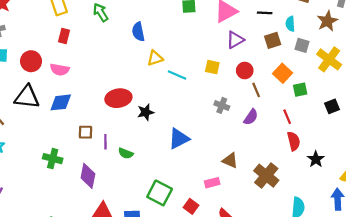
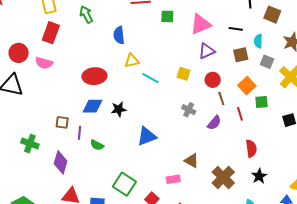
red rectangle: (64, 36) -> (51, 33), size x1.5
red ellipse: (118, 98) -> (94, 76), moved
blue diamond: (61, 102) -> (93, 106), moved
red line: (287, 117) -> (240, 114), moved
black star: (316, 159) -> (259, 176), moved

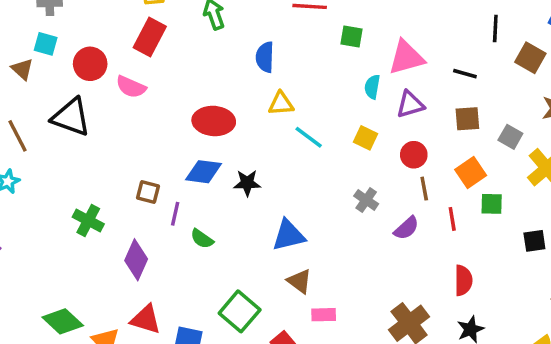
cyan semicircle: (258, 41) -> (372, 87), moved
brown triangle: (192, 161) -> (299, 281), moved

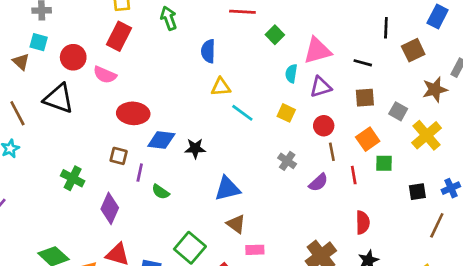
green square: (351, 36) -> (275, 35), turned 36
brown square: (530, 58) -> (413, 50), turned 35
red ellipse: (214, 121) -> (133, 113), moved

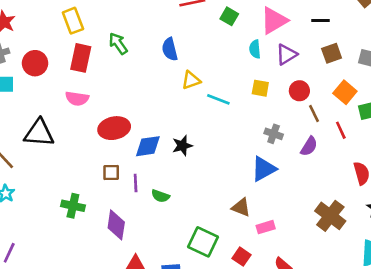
green arrow: (169, 18) -> (118, 44), moved
red circle: (73, 57) -> (35, 63), moved
blue triangle: (227, 189) -> (264, 169), moved

